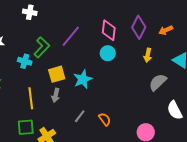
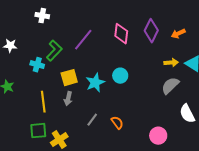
cyan circle: (108, 53) -> (120, 76), moved
yellow arrow: (148, 55) -> (171, 63), moved, turned -104

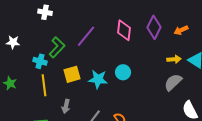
cyan star: (95, 83) -> (98, 79), turned 30
gray arrow: (68, 99) -> (66, 106), moved
yellow line: (43, 102) -> (44, 85), moved

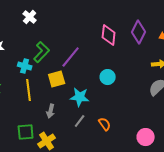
white cross: (45, 12) -> (30, 17), turned 32
purple line: (86, 36) -> (71, 57), moved
cyan star: (98, 79) -> (80, 97), moved

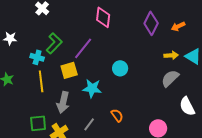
pink diamond: (109, 35) -> (103, 17), moved
gray arrow: (51, 111) -> (63, 102), size x1.5
gray line: (80, 121) -> (89, 124), moved

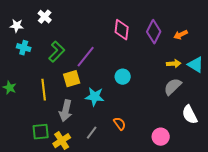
pink diamond: (103, 17) -> (122, 30), moved
white star: (10, 38) -> (17, 26), moved
cyan cross: (37, 57) -> (24, 48), moved

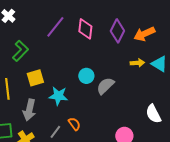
orange arrow: (181, 35) -> (144, 34), size x1.5
purple line: (86, 57) -> (55, 27), moved
gray semicircle: (173, 87) -> (105, 86), moved
orange semicircle: (120, 124) -> (74, 124), moved

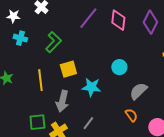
gray semicircle: (105, 86) -> (138, 91), moved
orange semicircle: (74, 124) -> (131, 115), moved

